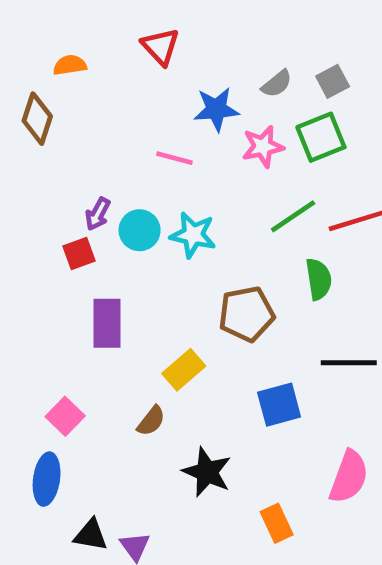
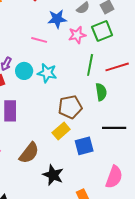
green line: (293, 216) -> (90, 65), turned -45
yellow rectangle: (184, 370) -> (61, 131), moved
brown semicircle: (151, 421) -> (29, 153), size x1.6

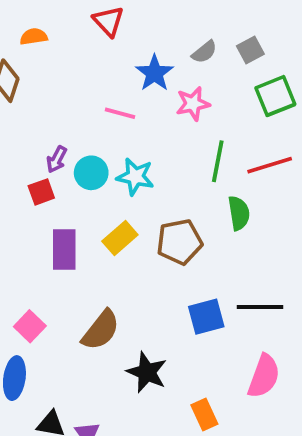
blue star: (57, 19) -> (154, 73), turned -30
green square: (102, 31) -> (275, 96), moved
black line: (114, 128) -> (260, 307), moved
yellow rectangle: (61, 131) -> (120, 238), moved

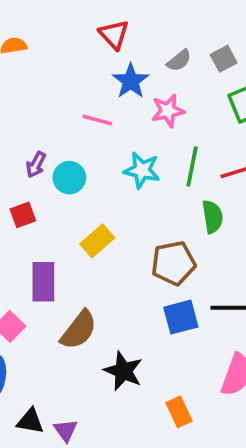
red triangle: (108, 21) -> (114, 34), moved
cyan star: (135, 177) -> (142, 170), moved
red square: (41, 192) -> (23, 215), moved
brown pentagon: (179, 242) -> (173, 263), moved
purple rectangle: (64, 250) -> (43, 282), moved

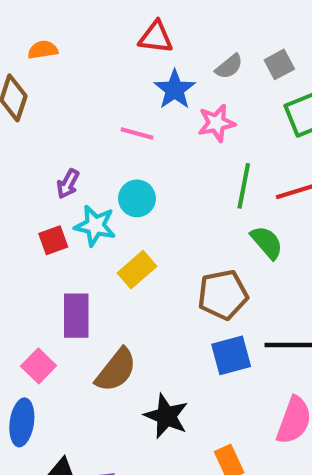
red triangle: (114, 34) -> (156, 37), turned -40
cyan star: (142, 170) -> (95, 226), moved
cyan circle: (69, 178) -> (137, 198), moved
green semicircle: (212, 217) -> (267, 242), turned -32

